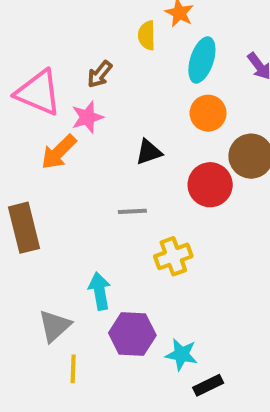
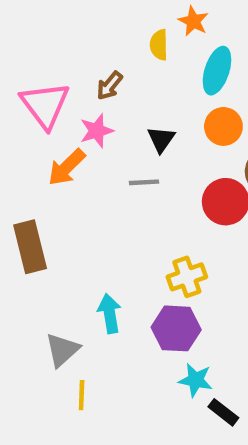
pink triangle: (38, 93) -> (45, 105), turned 30
black triangle: (149, 152) -> (161, 139), moved, turned -36
gray line: (132, 211) -> (144, 182), moved
purple hexagon: (132, 334) -> (176, 328), moved
black rectangle: (208, 385) -> (223, 412), turned 64

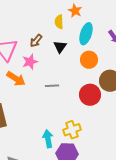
black triangle: (161, 139) -> (60, 47), moved
orange arrow: (67, 167) -> (16, 79), turned -102
cyan arrow: (110, 313) -> (48, 139), moved

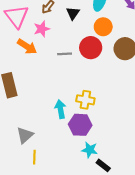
red circle: (90, 95) -> (91, 48), moved
yellow cross: (72, 130) -> (85, 100), turned 30

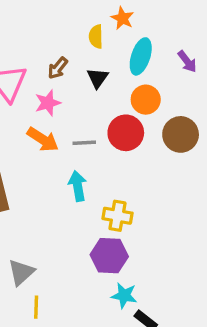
orange arrow: (27, 47) -> (43, 139), moved
cyan arrow: (60, 109) -> (78, 186), moved

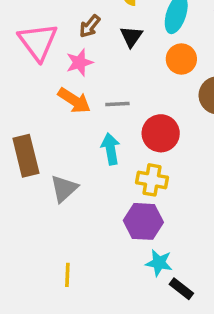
red circle: (126, 133) -> (161, 133), moved
gray triangle: (21, 272) -> (64, 189), moved

